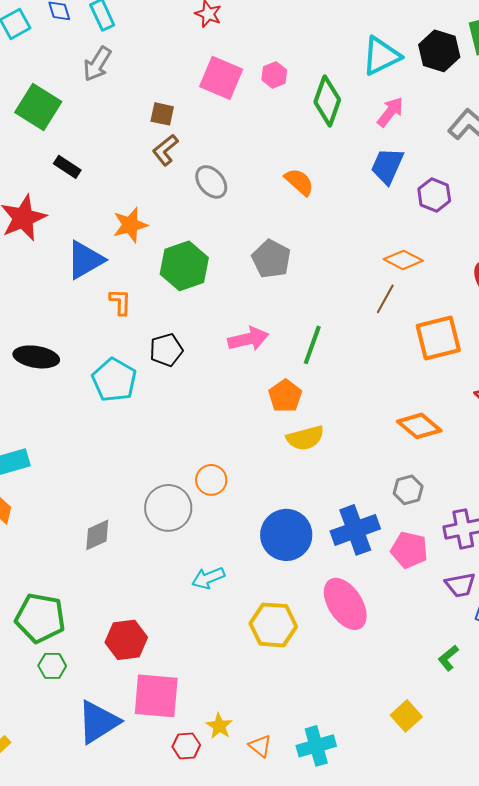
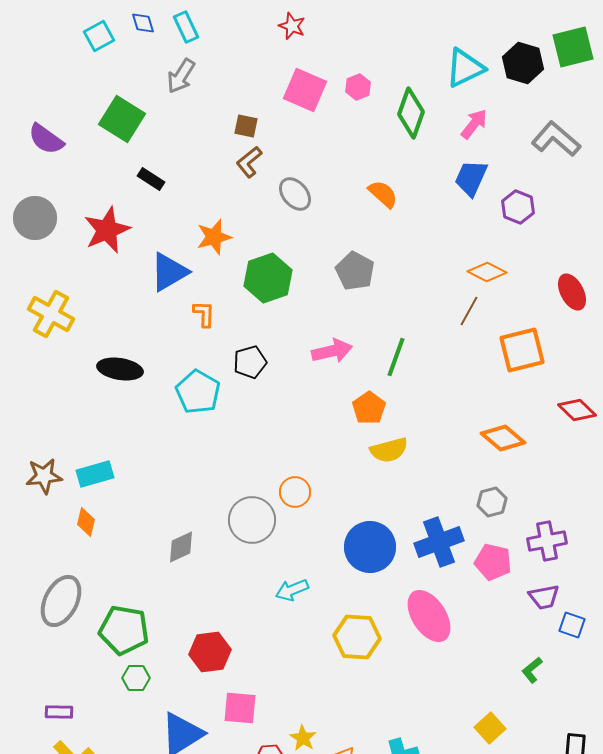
pink square: (156, 696) -> (240, 708), size x0.7

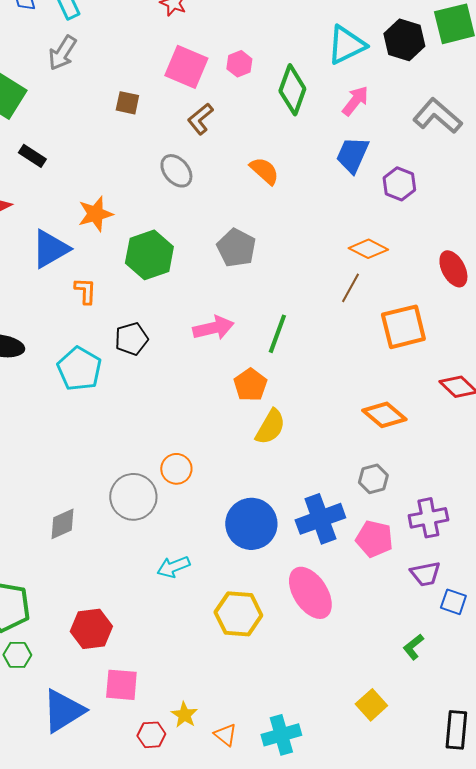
brown L-shape: (249, 162) -> (200, 119), moved
yellow semicircle: (389, 450) -> (270, 427), turned -45

